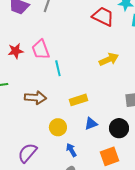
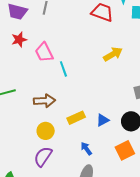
red star: (16, 51) -> (19, 40), moved
yellow rectangle: (78, 100) -> (76, 118), moved
yellow circle: (58, 127) -> (46, 131), moved

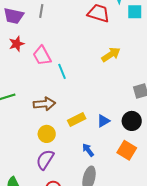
orange square: (125, 150) -> (127, 150), turned -30

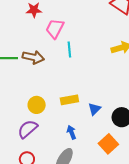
pink trapezoid: (42, 56) -> (55, 29), turned 40
brown arrow: (44, 104) -> (33, 57), moved
blue triangle: (103, 121) -> (94, 109), turned -32

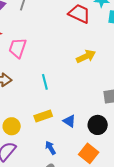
cyan line: (69, 49) -> (45, 82), moved
blue triangle: (94, 109) -> (69, 121), turned -32

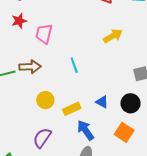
yellow rectangle: (43, 116) -> (72, 109), moved
yellow circle: (12, 126) -> (45, 100), moved
blue arrow: (50, 148) -> (86, 130), size x1.5

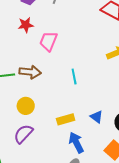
yellow circle: (45, 100) -> (26, 106), moved
purple semicircle: (42, 138) -> (23, 134), moved

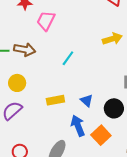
cyan line: (74, 76) -> (68, 58), turned 42
blue arrow: (76, 143) -> (78, 126), moved

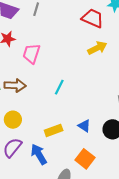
yellow arrow: (112, 39) -> (97, 48), moved
blue arrow: (78, 126) -> (39, 154), moved
orange square: (101, 135) -> (85, 159), moved

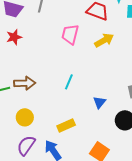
pink trapezoid: (31, 53) -> (70, 34), moved
blue triangle: (84, 126) -> (100, 102), moved, turned 40

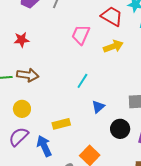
red star: (14, 37) -> (21, 40), moved
cyan line: (69, 82) -> (82, 81), moved

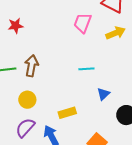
red star: (21, 40) -> (16, 26), moved
brown arrow: (28, 75) -> (31, 66), turned -85
cyan line: (82, 81) -> (86, 69), turned 56

